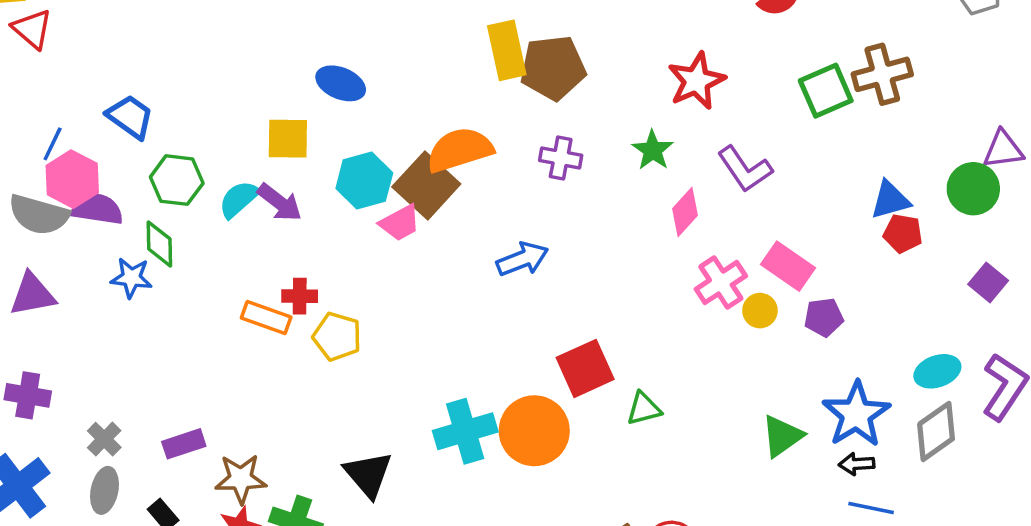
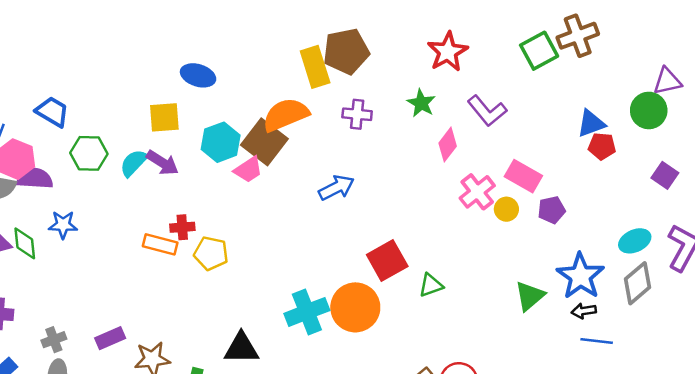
yellow rectangle: (507, 50) -> (315, 67), moved
green diamond: (159, 244) -> (25, 243), moved
gray cross: (104, 439) -> (54, 340), turned 30
black triangle: (368, 474) -> (241, 348), turned -45

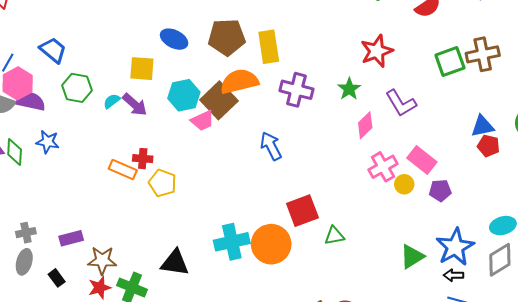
brown pentagon: (346, 51) -> (227, 37), moved
purple cross: (357, 114) -> (296, 90), size x1.4
cyan semicircle: (134, 163) -> (112, 101), size x0.7
blue arrow: (336, 188) -> (271, 146), turned -100

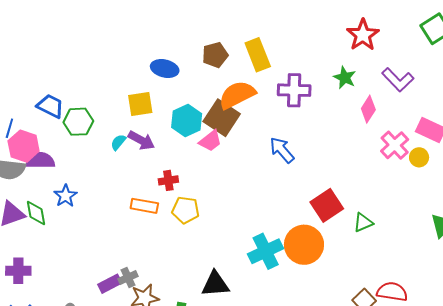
brown pentagon: (227, 37) -> (215, 55), size x0.7
green hexagon: (77, 88) -> (78, 122), moved
blue star: (48, 142) -> (65, 196), turned -30
red cross: (143, 159) -> (168, 180), moved
gray cross: (26, 233) -> (128, 278), moved

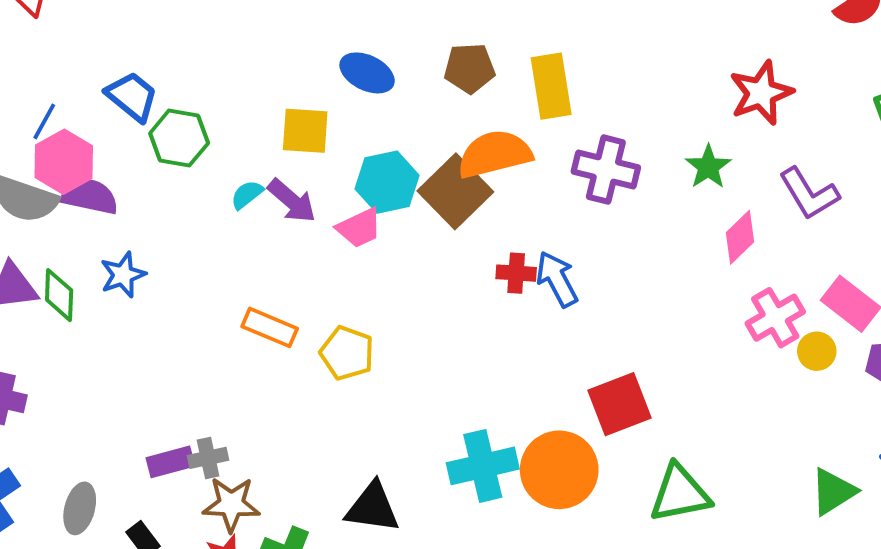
pink trapezoid: (210, 141) -> (359, 228), moved
red cross: (168, 180) -> (516, 273), moved
green triangle: (363, 223) -> (680, 494), moved, size x1.6

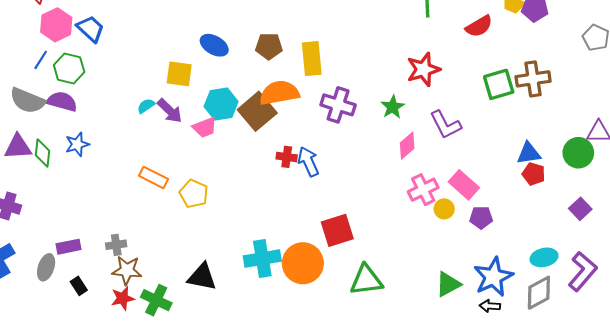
blue trapezoid: (132, 96) -> (91, 29), moved
green hexagon: (179, 138) -> (69, 68), moved
pink hexagon: (64, 162) -> (56, 25), moved
purple rectangle: (170, 462) -> (69, 247), moved

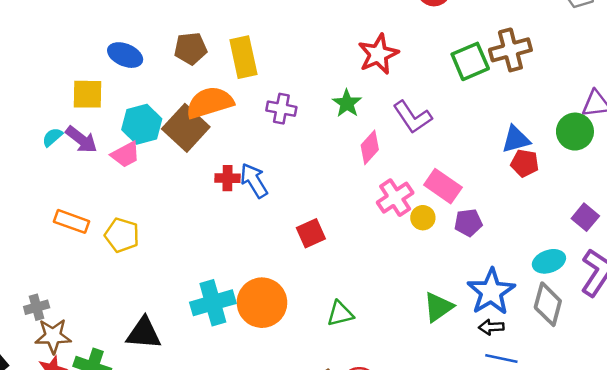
purple cross: (338, 105) -> (281, 109), size x0.7
purple square: (580, 209) -> (585, 217), moved
red square: (337, 230) -> (311, 233), moved, size x0.7
green triangle: (366, 280) -> (340, 314), size x0.7
gray diamond: (539, 293) -> (548, 304), turned -40

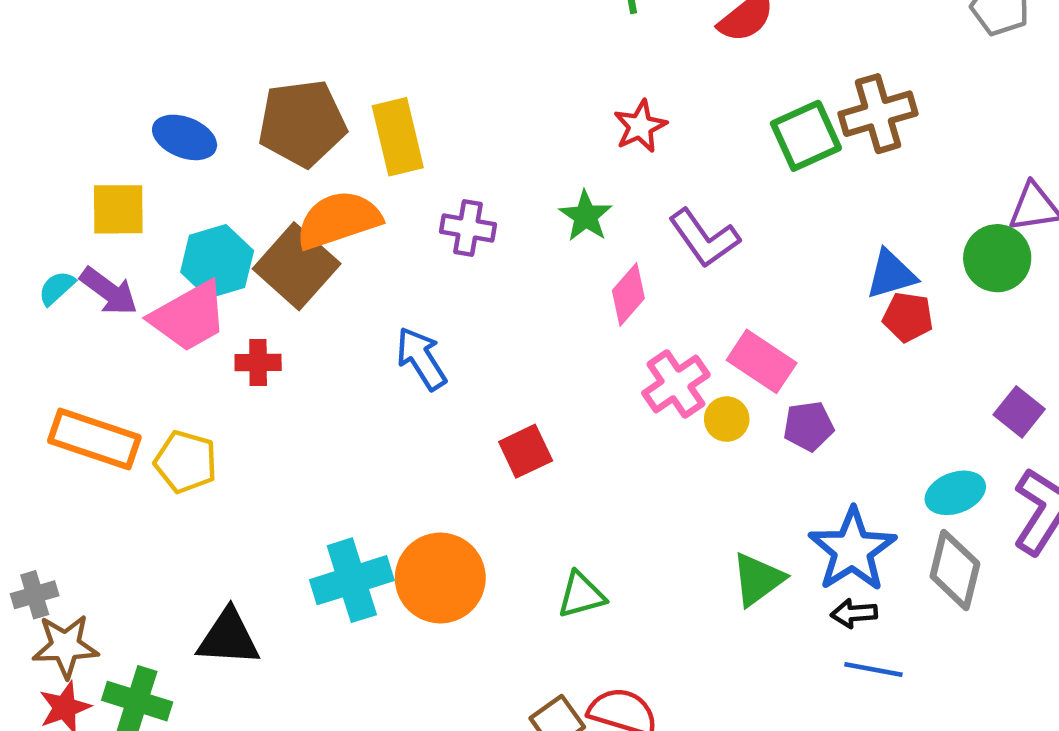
brown pentagon: (191, 49) -> (302, 123), size x1.5
red star: (378, 54) -> (640, 126), size x0.7
pink trapezoid: (125, 155) -> (189, 317), size x1.5
red cross: (228, 178) -> (258, 362), moved
orange rectangle: (72, 221) -> (94, 439), size x1.4

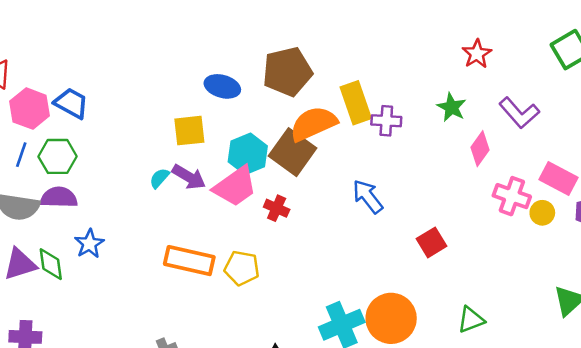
yellow rectangle: (398, 137) -> (356, 103), moved
red cross: (258, 362) -> (277, 208), turned 30
pink cross: (676, 384) -> (512, 196), turned -30

